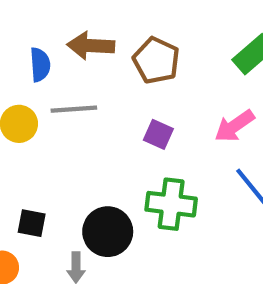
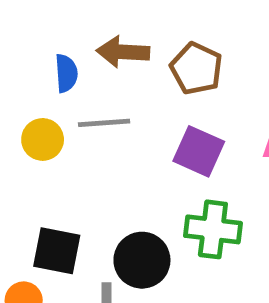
purple square: (158, 134) -> (199, 151), size x1.5
black square: (32, 223) -> (57, 251), size x1.5

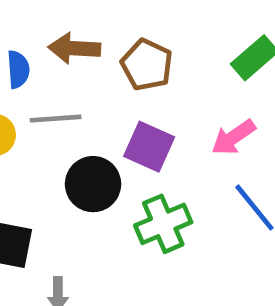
green cross: (213, 229) -> (163, 224), turned -30
black circle: (142, 260) -> (93, 184), moved

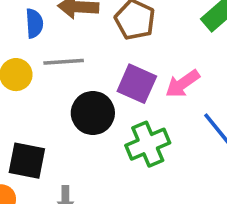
pink arrow: (233, 137) -> (183, 84), moved

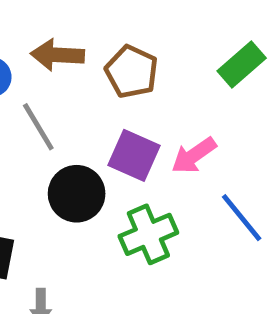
gray line: (64, 62) -> (38, 127), turned 63

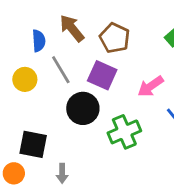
brown arrow: (57, 55) -> (72, 28), turned 48
purple square: (134, 155) -> (102, 75), moved

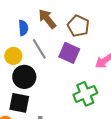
black circle: (83, 108) -> (24, 77), moved

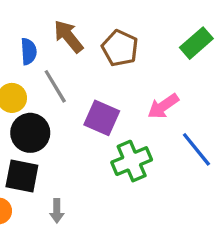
purple square: (69, 53) -> (102, 118), moved

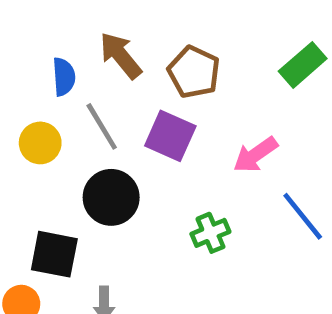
purple square: (102, 118) -> (170, 136), moved
black circle: (30, 133) -> (111, 197), moved
green cross: (132, 161) -> (210, 233), size x0.7

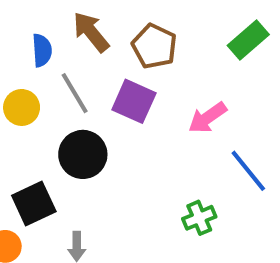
green cross: (210, 233) -> (199, 218), moved
black square: (54, 254) -> (34, 203), turned -36

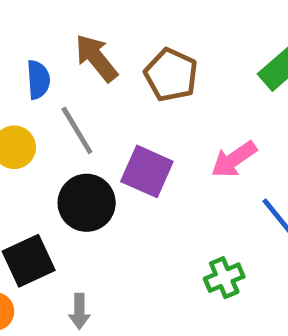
purple square: (134, 101) -> (147, 171), moved

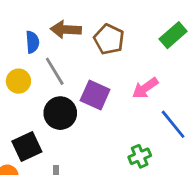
brown arrow: (96, 58) -> (66, 30), turned -48

